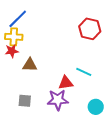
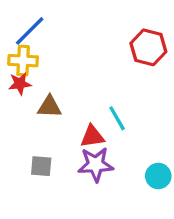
cyan line: (84, 72) -> (117, 118), moved, turned 35
red triangle: (66, 83) -> (92, 136), moved

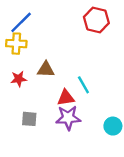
red hexagon: (148, 47) -> (96, 20), moved
red star: (20, 84) -> (19, 79), moved
brown triangle: (49, 107) -> (46, 69), moved

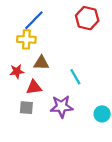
blue line: (21, 22) -> (34, 20), moved
yellow cross: (16, 44) -> (26, 39), moved
red triangle: (66, 98) -> (34, 87), moved

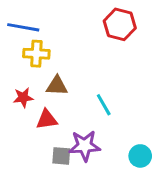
blue line: (34, 20) -> (23, 27), moved, turned 55
gray square: (26, 108) -> (61, 156), moved

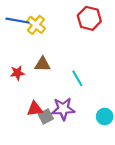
yellow cross: (36, 54) -> (36, 25), moved, turned 36
red triangle: (47, 119) -> (35, 109), moved
gray square: (61, 156) -> (46, 116), turned -32

